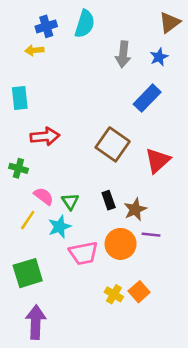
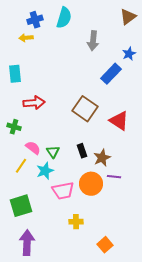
blue star: (159, 57) -> (129, 54), moved
red triangle: (158, 160) -> (119, 121), turned -45
orange square: (139, 292) -> (105, 245), moved
yellow cross: (114, 294) -> (76, 222), moved, turned -32

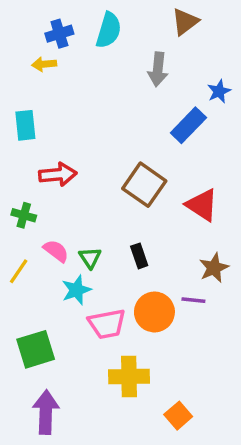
brown triangle: (128, 17) -> (185, 22), moved
brown star: (102, 158) -> (214, 268), moved
yellow line: (21, 166) -> (19, 271), moved
yellow cross: (76, 222) -> (129, 376), size x1.6

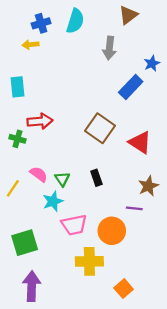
green cross: (24, 215) -> (17, 139), moved
orange circle: (154, 312) -> (112, 231), moved

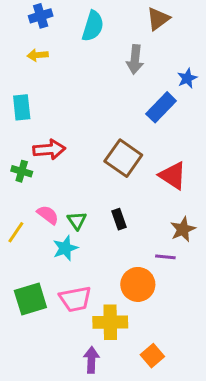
blue cross: (41, 23) -> (41, 16), moved
pink trapezoid: (74, 225) -> (75, 299), moved
purple arrow: (32, 286) -> (91, 360), moved, size x0.7

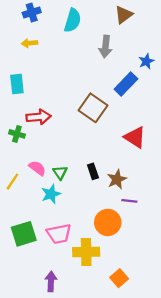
brown square: (123, 158) -> (93, 108), moved
brown star: (183, 229) -> (117, 179), moved
purple arrow: (91, 360) -> (51, 281), moved

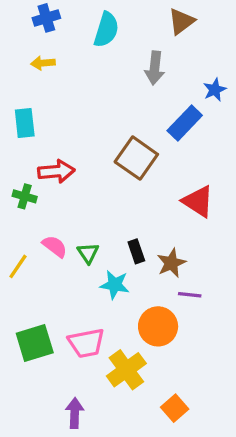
cyan star: (51, 194) -> (115, 285), moved, turned 30
yellow cross: (86, 252) -> (126, 370), turned -35

